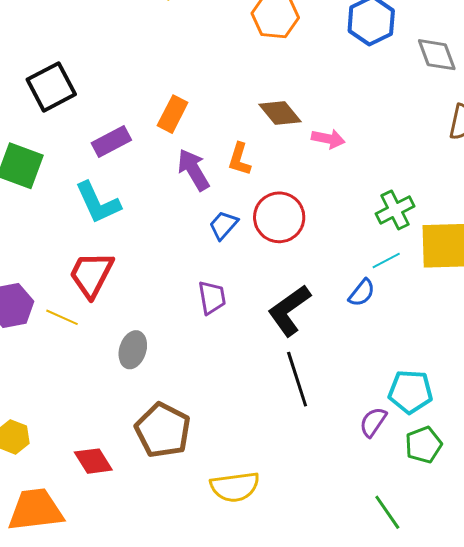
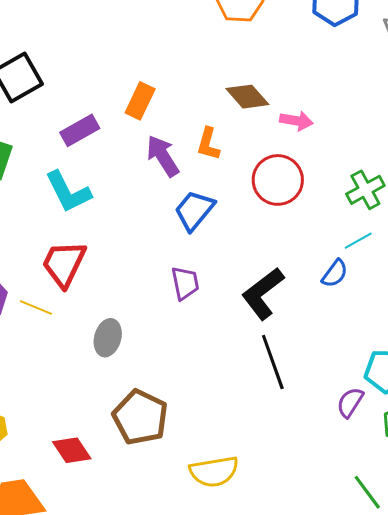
red circle: (279, 217) -> (278, 180), moved
blue trapezoid: (223, 225) -> (194, 210), size x1.4

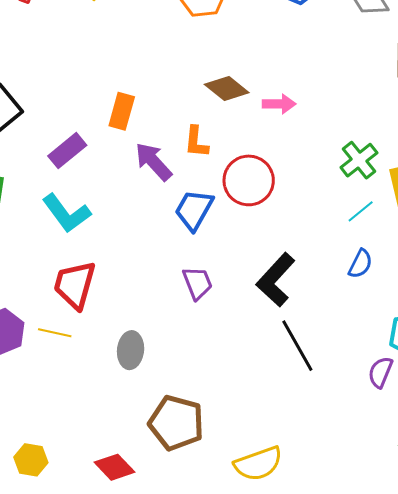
red circle: (278, 180) -> (249, 180), moved
blue semicircle: (335, 274) -> (360, 264), moved

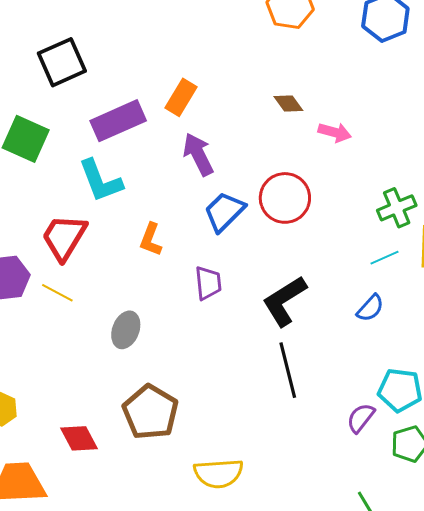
brown diamond: (227, 89) -> (288, 104), size x0.7
orange L-shape: (196, 142) -> (151, 239), moved
purple rectangle: (67, 151) -> (118, 121), size x1.4
red trapezoid: (75, 285) -> (64, 237), moved

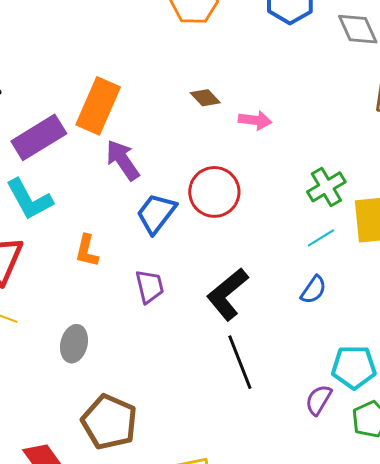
orange rectangle: (181, 97) -> (98, 106), size x1.5

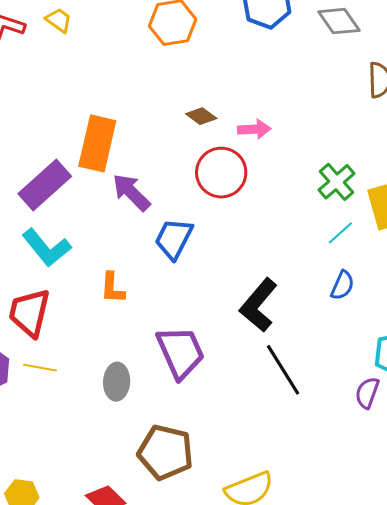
red circle: (214, 192) -> (221, 173), moved
purple trapezoid: (150, 286) -> (180, 352), moved, size x1.6

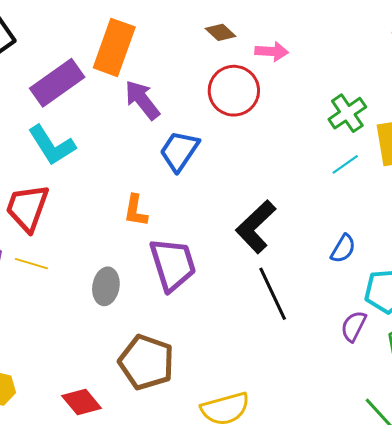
blue semicircle: (342, 285) -> (343, 249), moved
orange L-shape: (112, 288) -> (136, 211), moved

